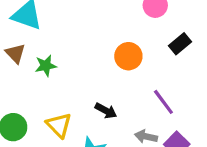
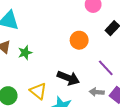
black arrow: (106, 111) -> (68, 78), size x1.5

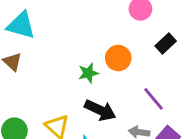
green star: (25, 53) -> (88, 73), moved

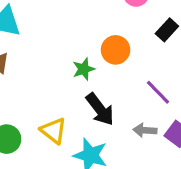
black arrow: (100, 110) -> (100, 109), turned 32

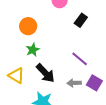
orange circle: (116, 50) -> (28, 26), moved
yellow triangle: (54, 131) -> (16, 75), moved

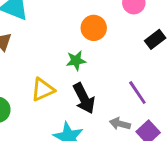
orange circle: (28, 26) -> (94, 28), moved
yellow triangle: (16, 75) -> (43, 90), turned 48

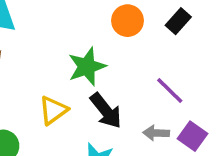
orange circle: (94, 28) -> (127, 21), moved
green star: (76, 61) -> (87, 67), size x1.5

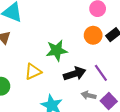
orange circle: (127, 21) -> (93, 35), moved
black arrow: (106, 111) -> (75, 74), moved, turned -80

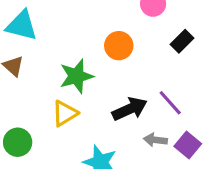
orange circle: (93, 35) -> (119, 46), moved
green star: (57, 50) -> (76, 76), moved

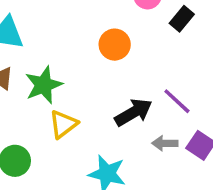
black rectangle: (182, 41) -> (182, 19), moved
green star: (76, 76) -> (44, 85), moved

